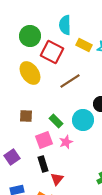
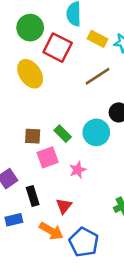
brown line: (70, 81) -> (98, 76), moved
brown square: (26, 116) -> (33, 136), moved
pink star: (66, 142) -> (78, 170), moved
black rectangle: (43, 164) -> (33, 196), moved

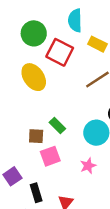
green rectangle: (63, 134) -> (57, 126), moved
pink star: (78, 170) -> (88, 166), moved

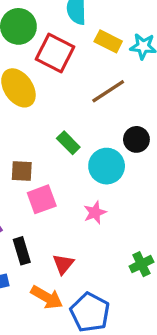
green rectangle: (57, 126) -> (68, 143), moved

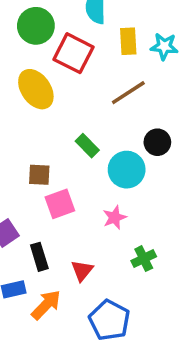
yellow rectangle: (108, 41) -> (128, 41), turned 60
green cross: (141, 264) -> (144, 259), moved
orange arrow: (47, 297) -> (46, 305), moved, turned -76

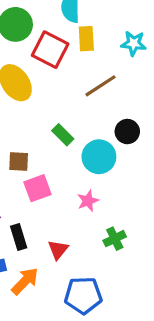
yellow rectangle: (128, 41) -> (86, 39), moved
blue pentagon: (109, 320) -> (83, 295), turned -30

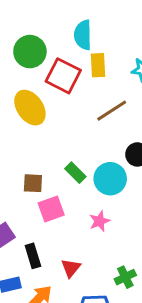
green rectangle: (63, 135) -> (75, 173), moved
green cross: (115, 239) -> (125, 277), moved

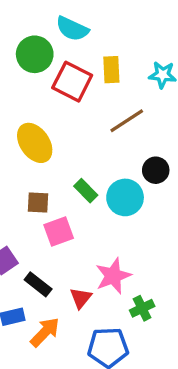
cyan semicircle: (83, 35) -> (72, 29), moved, turned -64
yellow ellipse: (30, 108) -> (35, 143), moved
pink star: (100, 221) -> (113, 276), moved, size x1.5
black rectangle: (33, 256) -> (38, 284), turned -35

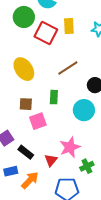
brown line: (127, 121) -> (68, 68), moved
green rectangle: (86, 191) -> (54, 97), turned 48
cyan circle: (125, 197) -> (84, 110), moved

